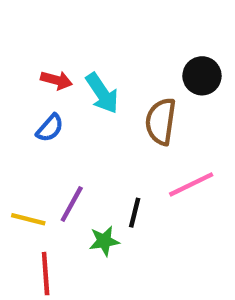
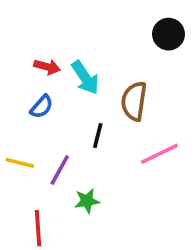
black circle: (202, 76) -> (168, 34), moved
black line: (135, 213) -> (98, 136), moved
yellow line: (28, 219) -> (20, 163), moved

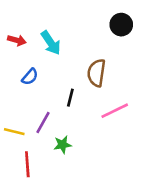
red arrow: (47, 67) -> (17, 40), moved
cyan arrow: (85, 78) -> (51, 43), moved
yellow line: (20, 163) -> (14, 132), moved

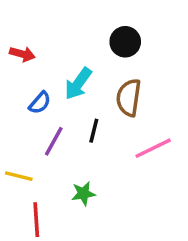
black circle: (121, 25) -> (125, 42), moved
cyan arrow: (51, 43) -> (78, 84), moved, turned 70
purple line: (43, 122) -> (54, 141), moved

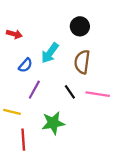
black line: (94, 131) -> (70, 92), moved, turned -48
pink line: (153, 148) -> (98, 94), turned 35
green star: (83, 194) -> (53, 123), size x1.5

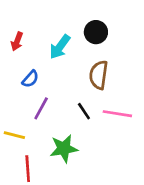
red arrow: (14, 34) -> (17, 41), turned 96
cyan arrow: (50, 53) -> (60, 47), moved

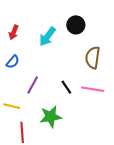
brown semicircle: (99, 75) -> (93, 58), moved
blue semicircle: (30, 79) -> (13, 62), moved

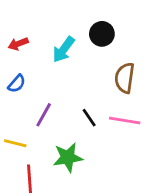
red arrow: (14, 32) -> (18, 44), turned 48

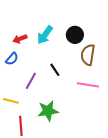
black circle: (102, 34) -> (75, 35), moved
red arrow: (18, 44) -> (20, 39), moved
black line: (89, 118) -> (55, 70), moved

